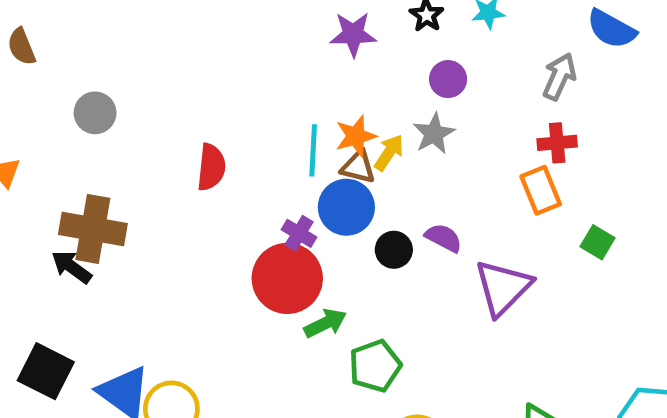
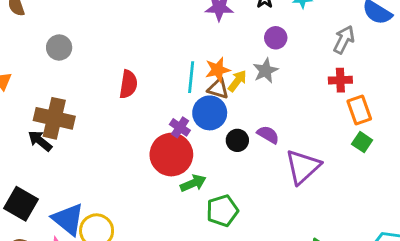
orange rectangle: (541, 190) -> (359, 110), moved

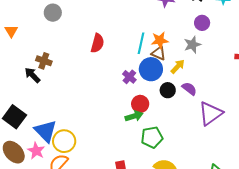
yellow arrow: (237, 81) -> (178, 67), moved
brown cross: (54, 118) -> (44, 61), size x0.6
red circle: (171, 155) -> (140, 104), moved, size x0.6

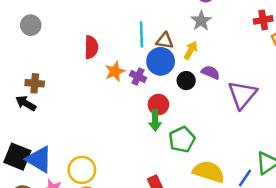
orange star: (160, 40) -> (115, 71), moved
green arrow: (134, 116) -> (155, 120), turned 120
blue triangle: (46, 131) -> (39, 159), moved

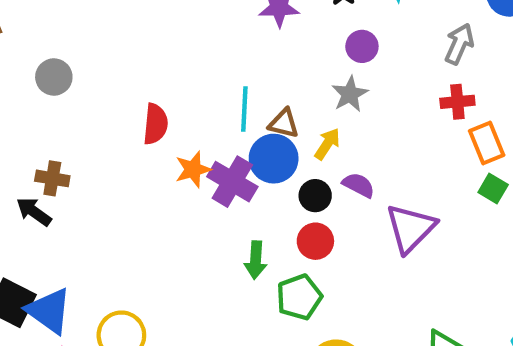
purple cross: (138, 76) -> (232, 182), size x1.6
red circle: (158, 105) -> (315, 241), moved

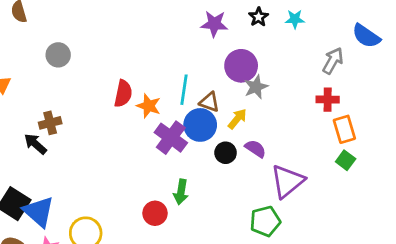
purple circle: (362, 46) -> (241, 66), moved, size x1.5
orange star: (193, 169) -> (149, 106), moved, turned 30
brown cross: (52, 178) -> (50, 123), turned -30
red circle: (315, 241) -> (155, 213), moved
green pentagon: (299, 297) -> (265, 221), moved

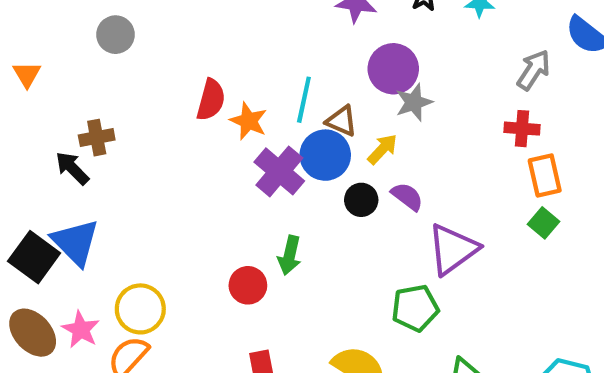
blue triangle: (39, 212) -> (75, 242), moved

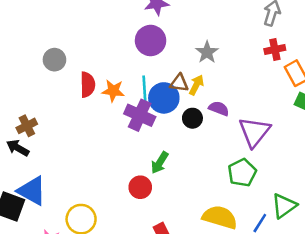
gray circle: (116, 35) -> (54, 60), moved
purple circle: (393, 69) -> (151, 40), moved
cyan line: (304, 100) -> (145, 90), moved
brown triangle: (342, 121) -> (179, 83), moved
green arrow: (290, 255) -> (160, 163), turned 35

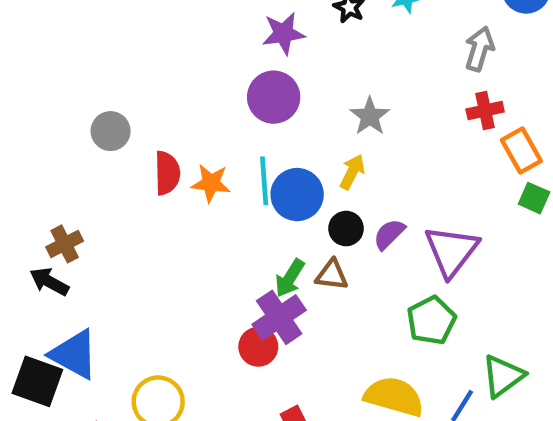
brown triangle: (179, 83) -> (332, 275), moved
purple semicircle: (219, 109) -> (389, 234), moved, turned -66
purple cross: (140, 115) -> (279, 317), moved, turned 32
green arrow: (160, 163) -> (290, 278), moved

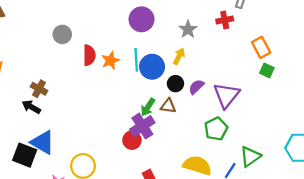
red cross: (485, 111) -> (225, 20), moved
orange star: (211, 183) -> (110, 60), turned -30
brown cross: (65, 244) -> (39, 89), turned -35

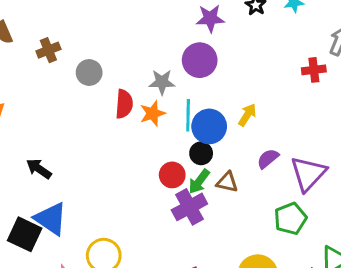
gray star: (188, 29) -> (162, 82), moved, turned 30
black circle: (175, 84) -> (201, 153), moved
brown cross: (39, 89) -> (48, 50), moved, turned 35
red circle: (132, 140) -> (172, 175), moved

